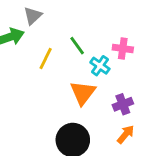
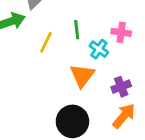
green line: (77, 46) -> (77, 30), turned 30
orange arrow: (126, 134) -> (124, 116), size x1.4

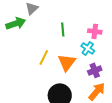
yellow line: (46, 42) -> (44, 57), moved
cyan cross: (99, 49) -> (88, 48), moved

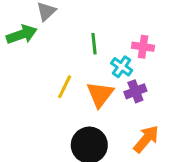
cyan cross: (88, 48) -> (122, 67), moved
purple cross: (95, 70) -> (135, 91), moved

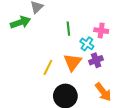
yellow line: (65, 87) -> (48, 67), moved
orange arrow: (146, 139) -> (103, 92), turned 102

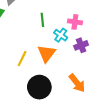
purple cross: (96, 60) -> (81, 45), moved

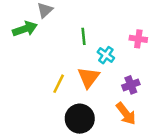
pink cross: (75, 22) -> (138, 39), moved
purple cross: (81, 45) -> (131, 85), moved

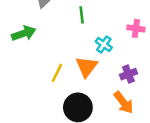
green arrow: (25, 29) -> (24, 33), moved
green line: (83, 36) -> (82, 15), moved

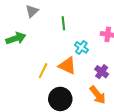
orange triangle: (87, 67) -> (67, 66), turned -42
purple cross: (128, 74) -> (102, 72), turned -32

